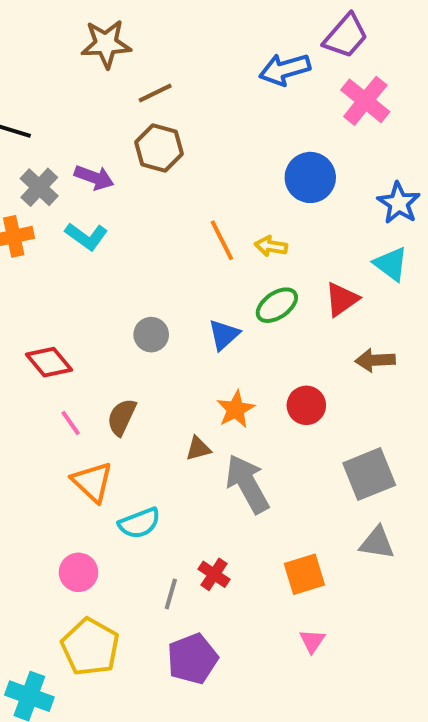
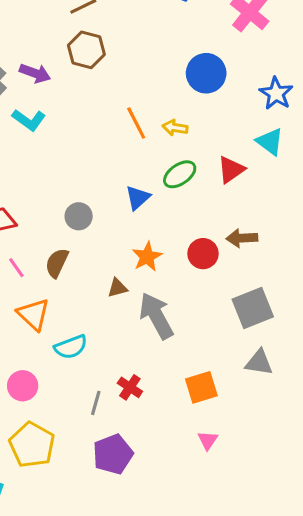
gray circle: (151, 335) -> (79, 216), moved
brown arrow: (375, 360) -> (242, 238), moved

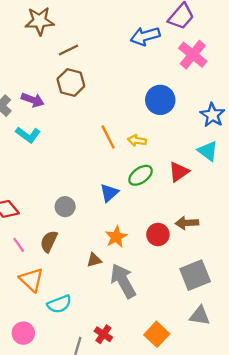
orange square: (201, 387) -> (157, 334), turned -30

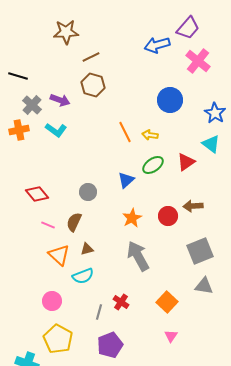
pink line: (19, 245) -> (48, 225), turned -32
brown triangle: (94, 260) -> (87, 249), moved

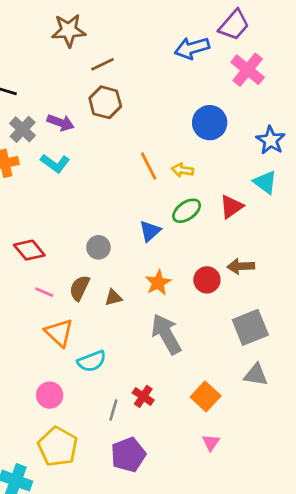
brown triangle: (87, 249) -> (113, 297), moved

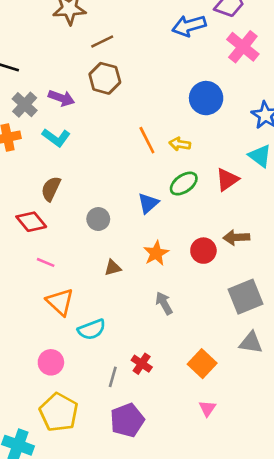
brown semicircle: (79, 288) -> (51, 189), moved
gray arrow: (166, 334) -> (164, 303), size x0.6

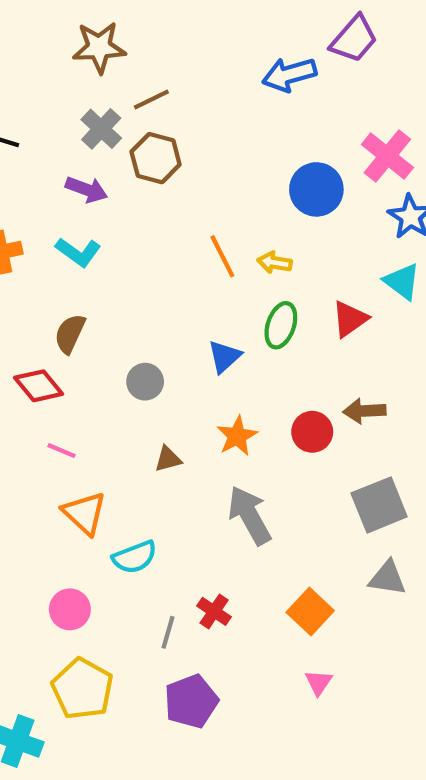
pink cross: (243, 47) -> (387, 156), moved
gray cross: (25, 105) -> (101, 129), moved
green ellipse: (184, 184) -> (281, 325), turned -36
gray arrow: (164, 303) -> (250, 515), size x1.6

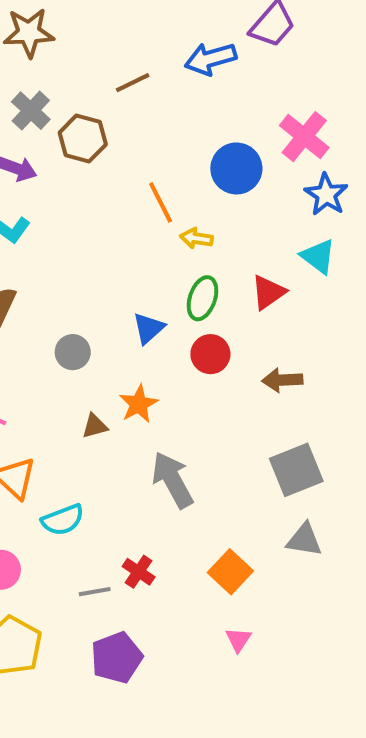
brown line: (151, 100) -> (133, 83), moved
orange line: (222, 256) -> (161, 202), moved
red circle: (312, 432) -> (210, 354), moved
orange star: (237, 436) -> (139, 404), moved
gray line: (168, 632) -> (95, 592), turned 64

